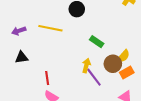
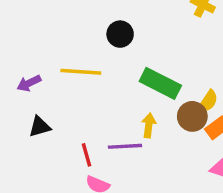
green rectangle: (97, 42) -> (160, 83), size x1.6
purple line: (94, 77) -> (125, 146), moved, turned -48

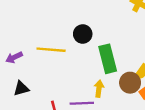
black circle: (120, 34) -> (83, 34), moved
green rectangle: (160, 83) -> (108, 59), turned 48

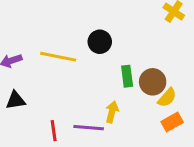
green rectangle: (108, 59) -> (127, 76), size x0.6
brown circle: (130, 83) -> (153, 82), moved

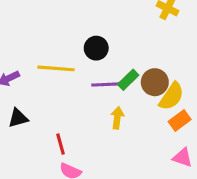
green rectangle: (127, 76) -> (128, 80), turned 60
yellow semicircle: (167, 98) -> (171, 96), size x1.4
purple line: (89, 128) -> (107, 84), moved

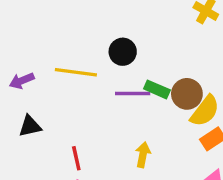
green rectangle: (128, 80) -> (157, 89), turned 65
yellow arrow: (117, 118) -> (143, 155), moved

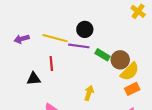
purple line: (133, 94) -> (79, 46), moved
black triangle: (30, 126) -> (34, 79), moved
red line: (76, 158) -> (51, 63), moved

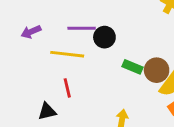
purple arrow: (22, 39) -> (31, 32), moved
purple line: (79, 46) -> (82, 28), moved

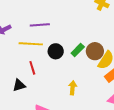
black circle: (104, 37) -> (56, 51), moved
green rectangle: (133, 67) -> (78, 50), turned -64

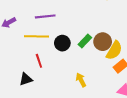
yellow arrow: (73, 88) -> (81, 80), turned -32

